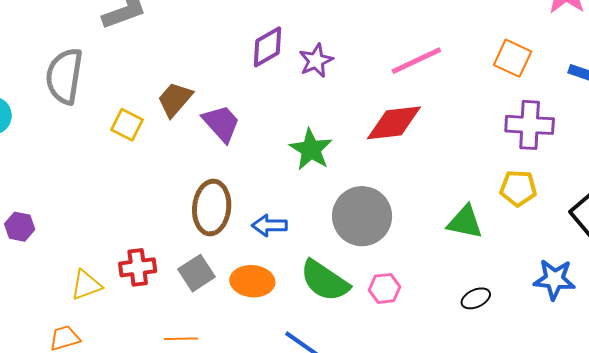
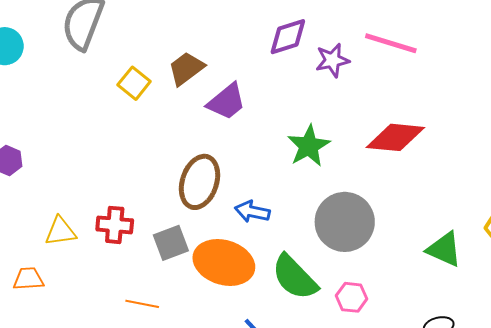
pink line: (416, 61) -> (391, 43), moved, turned 30
purple trapezoid: (221, 123) -> (227, 102), turned 81
orange ellipse: (252, 281) -> (224, 262), size x1.4

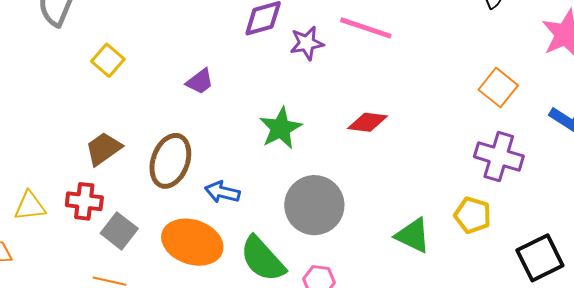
brown trapezoid: (186, 68) -> (103, 149), moved
purple trapezoid: (227, 102) -> (200, 81), size x0.7
red diamond: (395, 137) -> (367, 122), size x0.7
gray square: (171, 243) -> (119, 231), moved, turned -33

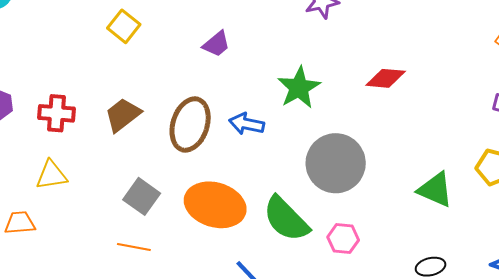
blue arrow: (222, 192) -> (247, 124), moved
red cross: (84, 201) -> (56, 113), moved

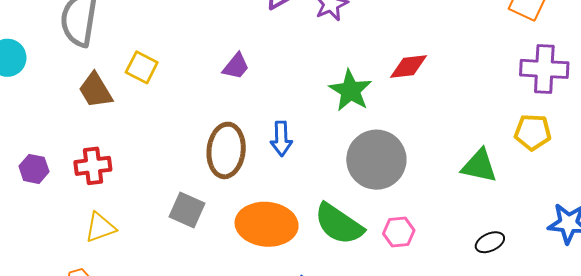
green star: (299, 88) -> (350, 91), moved
brown trapezoid: (123, 115) -> (95, 90), moved, turned -72
blue arrow: (247, 124) -> (281, 139), turned -92
gray square: (142, 196) -> (187, 210), moved

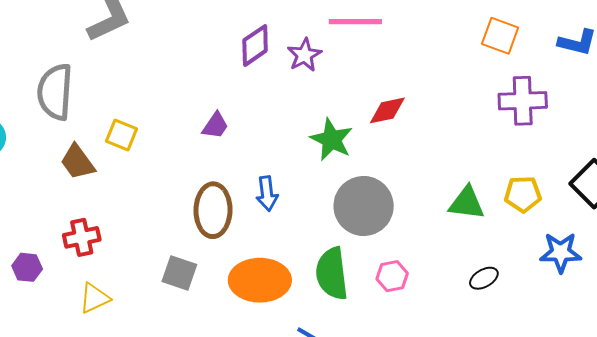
yellow pentagon: (533, 132) -> (523, 194), moved
purple hexagon: (34, 169) -> (27, 267), moved
green semicircle: (339, 224) -> (332, 274), turned 54

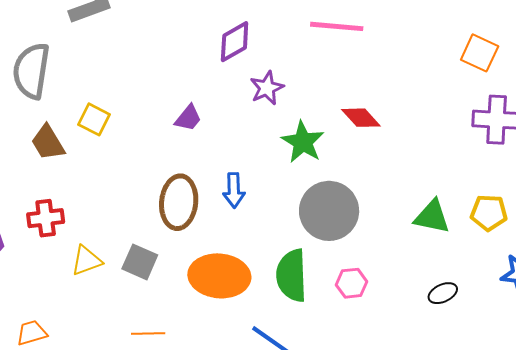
purple star: (304, 55) -> (267, 88), moved
red diamond: (387, 110) -> (361, 118), turned 54
yellow triangle: (94, 298) -> (87, 261), moved

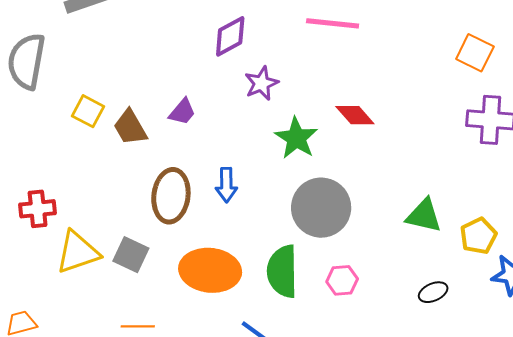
brown trapezoid: (48, 143) -> (130, 127), moved
yellow pentagon: (489, 213) -> (478, 236), moved, turned -30
yellow triangle: (87, 261) -> (78, 252), size x1.4

